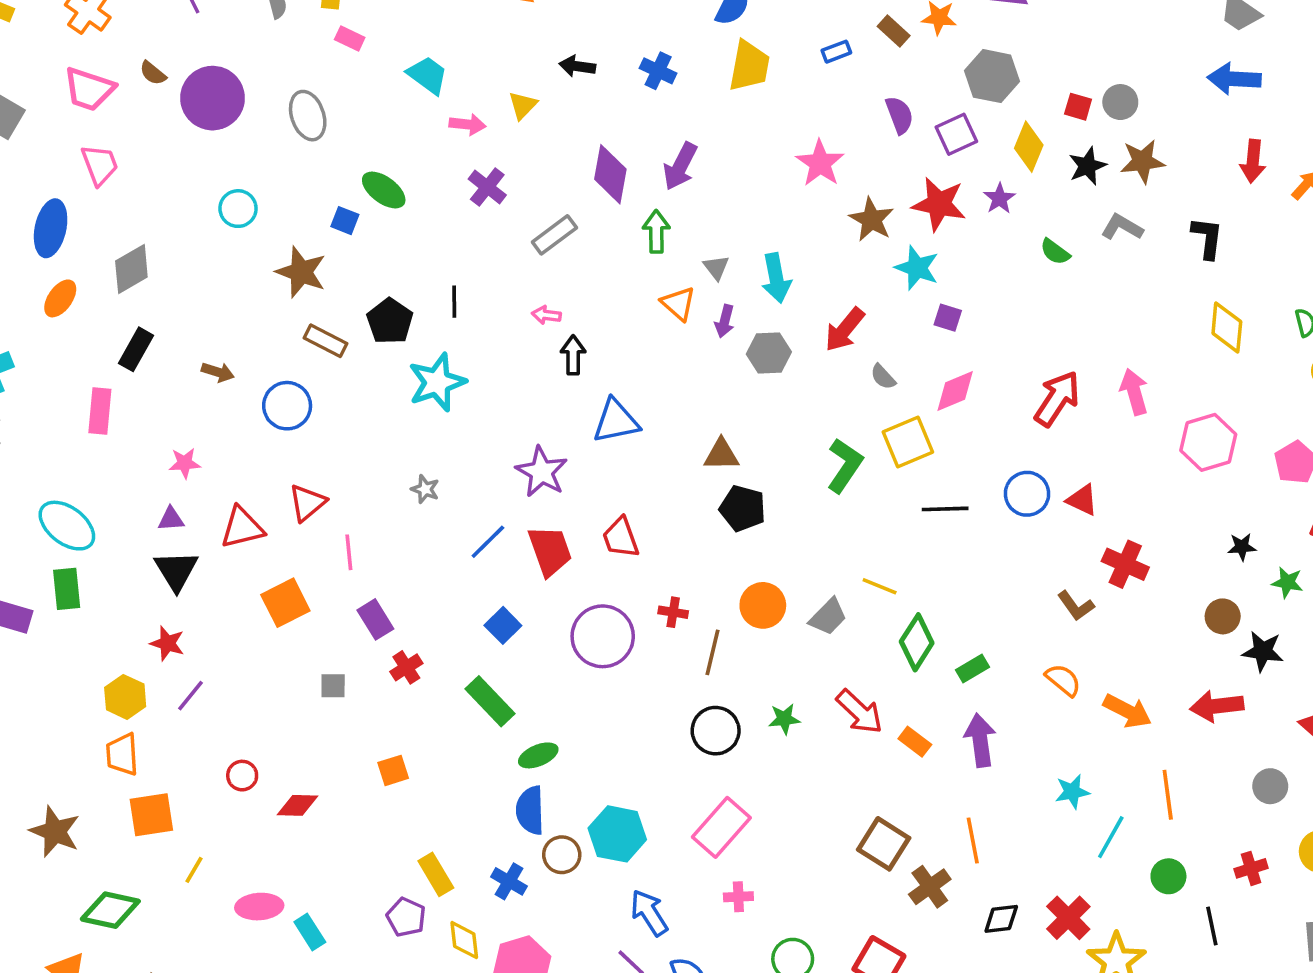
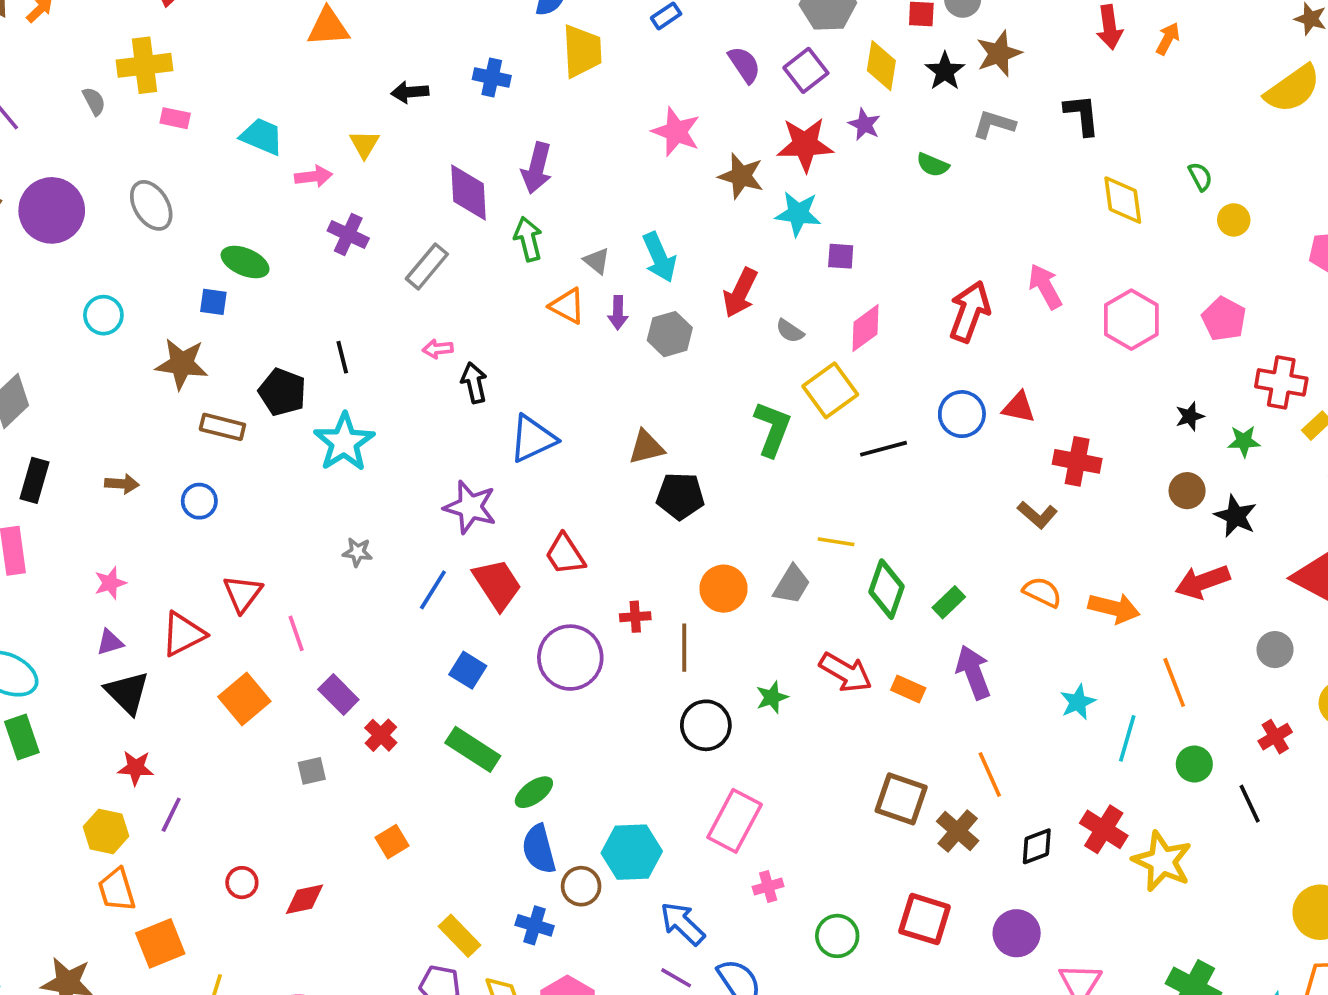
blue circle: (287, 406) -> (199, 501), size x0.7
black star: (1263, 651) -> (1236, 516), turned 30

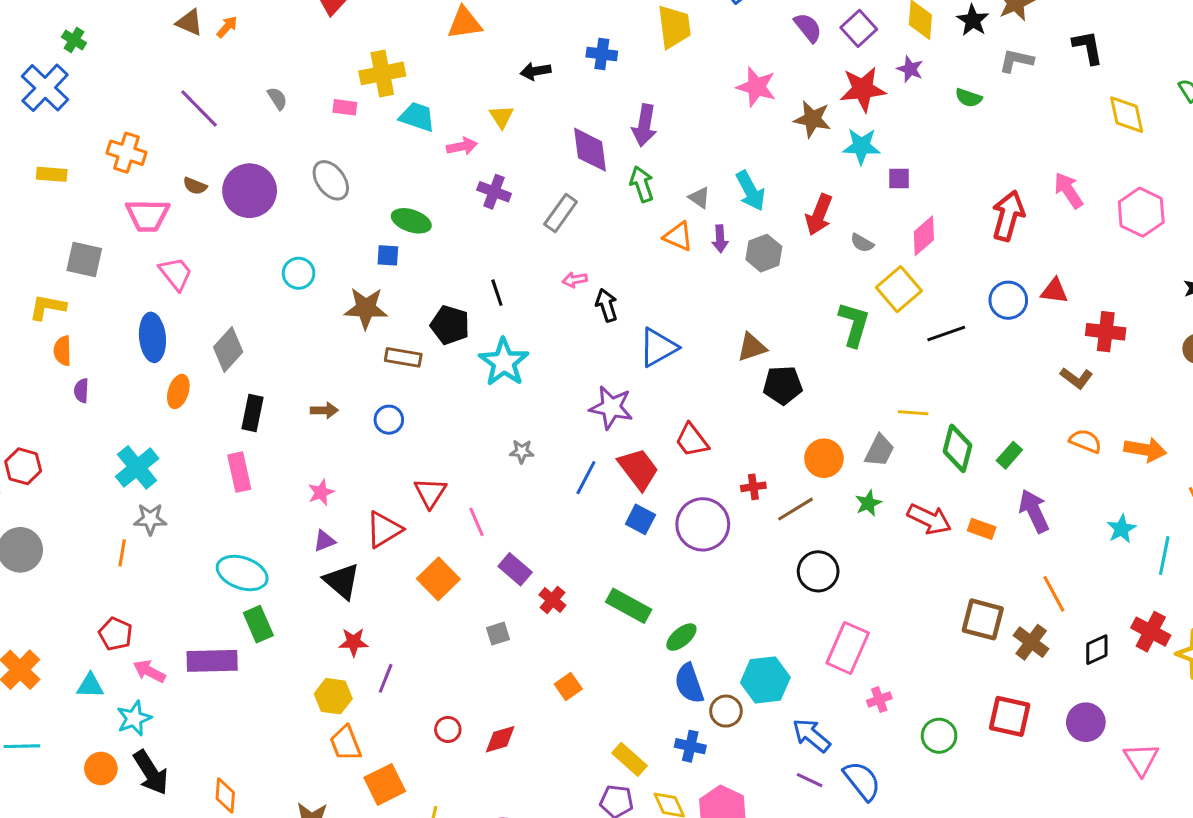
yellow cross: (145, 65) -> (382, 73), moved
brown line: (684, 648) -> (795, 509), turned 63
blue square: (468, 670) -> (640, 519), moved
green star: (772, 697) -> (868, 503), moved

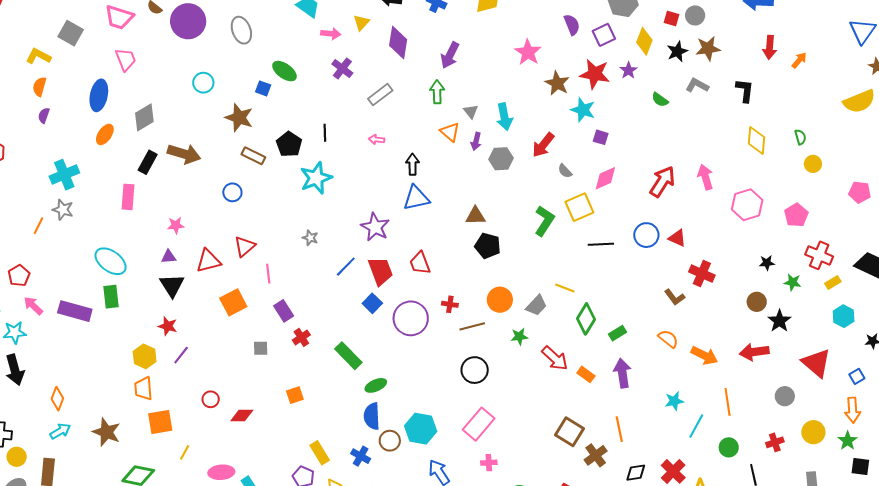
purple diamond: (590, 150) -> (398, 42), moved
black arrow: (607, 305) -> (413, 164), moved
brown arrow: (324, 410) -> (184, 154), moved, size x1.8

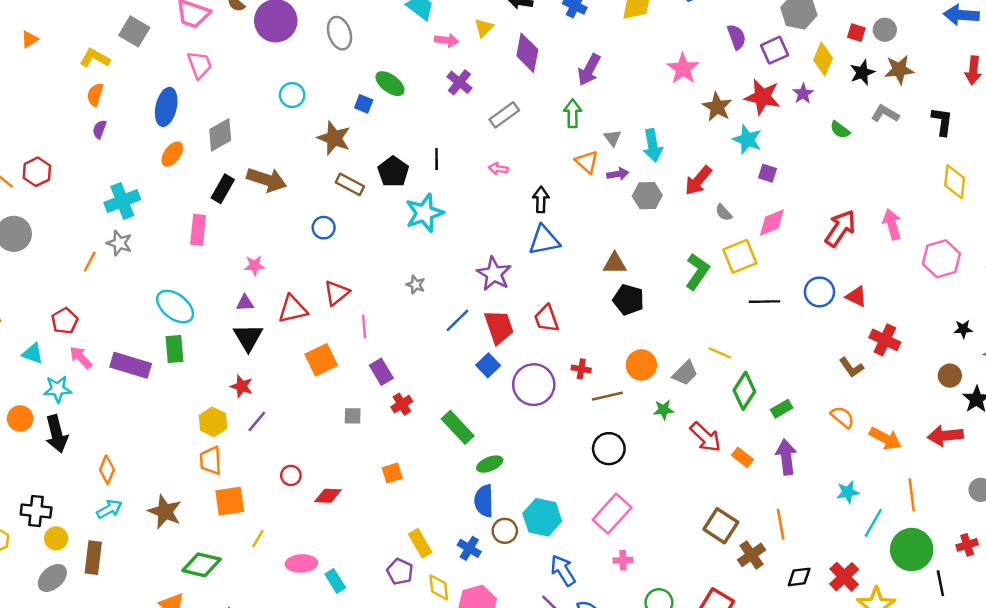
purple arrow: (476, 141) -> (618, 174), turned -114
green circle: (729, 447) -> (912, 550), size x1.8

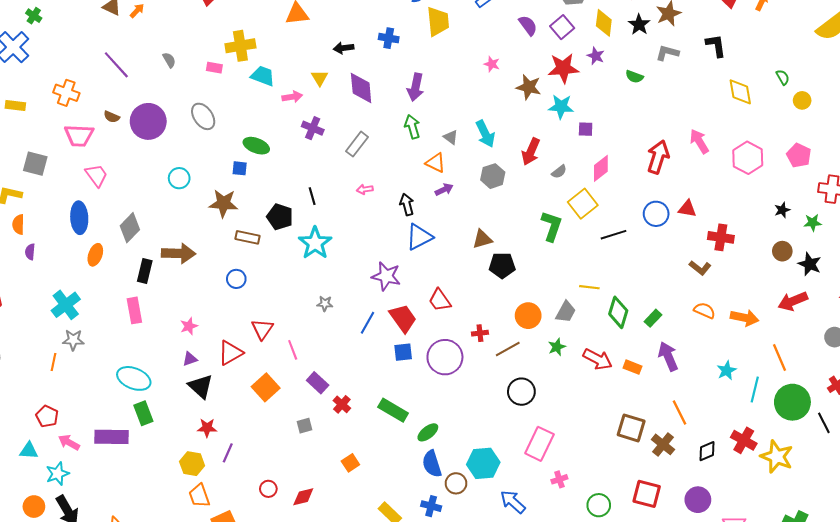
pink star: (683, 69) -> (492, 64), size x0.6
purple arrow: (618, 174) -> (444, 190), moved
gray semicircle: (724, 212) -> (559, 172), turned -70
blue square: (488, 365) -> (403, 352), turned -36

